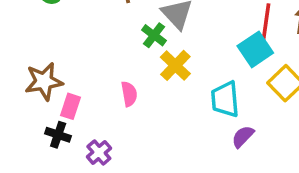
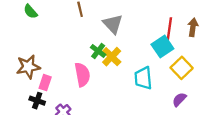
green cross: (154, 35) -> (98, 51), moved
pink semicircle: (129, 94) -> (82, 75), size x1.5
purple semicircle: (243, 137) -> (179, 99), moved

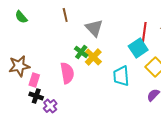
black cross: (37, 101) -> (36, 96), moved

